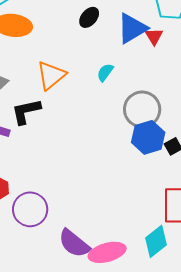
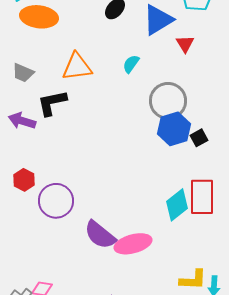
red triangle: (154, 36) -> (185, 44), moved
orange triangle: (51, 75) -> (77, 67), turned 32
cyan diamond: (156, 241) -> (177, 205), moved

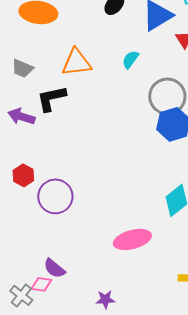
purple semicircle: (100, 235) -> (54, 268), moved, size x0.7

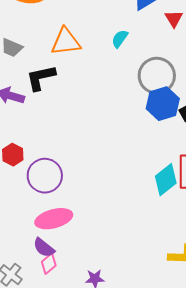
pink ellipse: (132, 239) -> (54, 219), moved
pink diamond: (41, 284) -> (49, 264), moved, turned -50

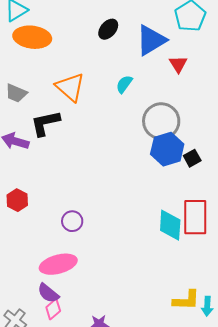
orange triangle: (66, 42) -> (70, 87), turned 48
purple circle: (45, 176) -> (72, 221), moved, size x0.6
cyan diamond: (166, 180) -> (170, 225), turned -48

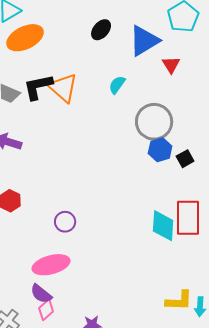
orange ellipse: (32, 37) -> (25, 38), turned -33
black L-shape: (45, 123) -> (38, 87), moved
blue hexagon: (167, 149) -> (160, 150), size x0.7

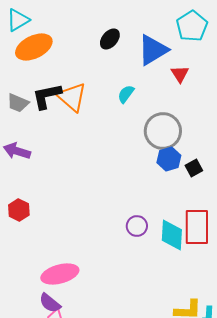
purple circle: (65, 222) -> (137, 226), moved

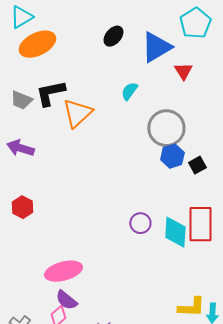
orange triangle: (72, 97) -> (77, 113), moved, turned 36
purple semicircle: (50, 303) -> (66, 300), moved

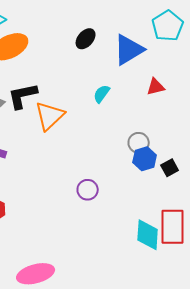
red triangle: (183, 71) -> (156, 87), moved, turned 48
gray circle: (166, 128) -> (139, 143), moved, size x0.6
purple circle: (140, 223) -> (88, 190), moved

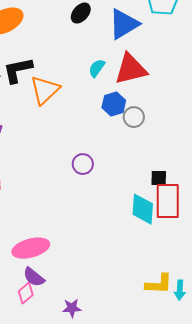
red triangle: (156, 87) -> (131, 69), moved, size x1.8
blue hexagon: (145, 159) -> (114, 104), moved
black square: (170, 168) -> (159, 178), moved, turned 30

